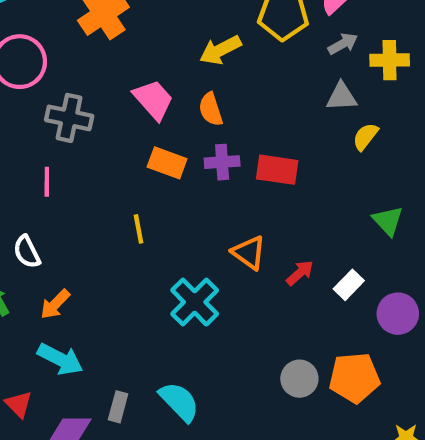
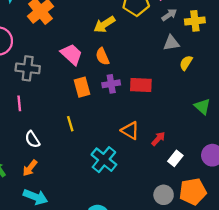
orange rectangle: (167, 163) -> (82, 87), turned 60
white semicircle: (27, 252) -> (32, 139), moved
white rectangle: (349, 285) -> (175, 158), moved

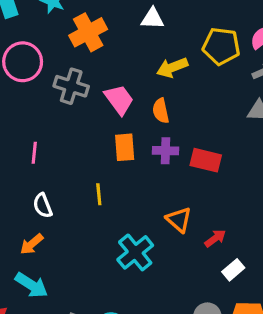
gray cross: (28, 68) -> (71, 86), moved

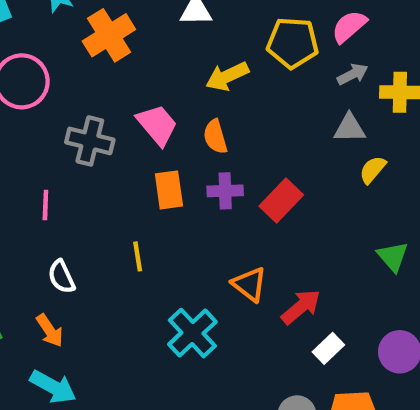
gray cross: (71, 86) -> (90, 141), moved
red rectangle: (206, 160) -> (281, 201), turned -56
red arrow: (215, 238) -> (301, 307), size x1.4
orange arrow: (32, 244) -> (50, 331), turned -80

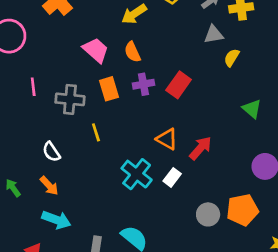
gray cross: (90, 141) -> (70, 99), moved
pink line: (45, 205) -> (33, 87), moved
white rectangle: (328, 348) -> (172, 177), moved

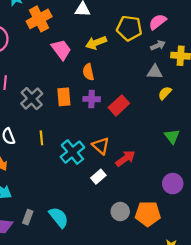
pink trapezoid: (96, 50) -> (61, 50), moved
gray cross: (70, 99) -> (32, 99), turned 30
yellow line: (96, 132) -> (41, 138), moved
cyan cross: (137, 174) -> (72, 152), moved

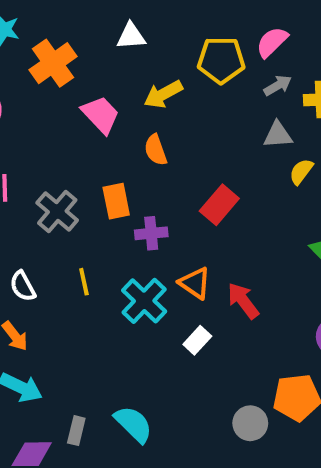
purple cross: (92, 99) -> (151, 233), moved
red arrow: (125, 158) -> (243, 301), turned -84
gray circle: (120, 212) -> (250, 423), moved

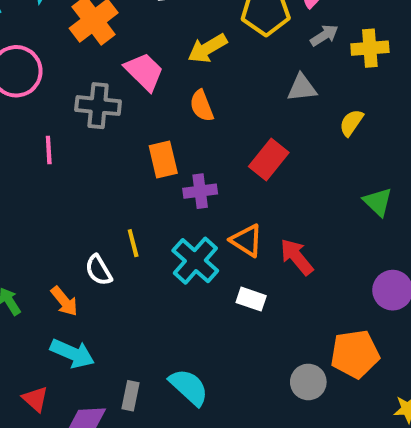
gray triangle: (278, 135) -> (302, 88), moved
gray cross: (57, 211) -> (98, 106), moved, turned -33
white semicircle: (23, 286) -> (99, 270), moved
white rectangle: (197, 340) -> (251, 299), turned 68

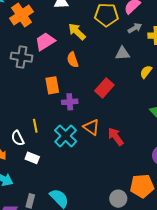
yellow arrow: (207, 48) -> (77, 32), turned 72
pink trapezoid: (144, 72) -> (45, 41), turned -80
white rectangle: (251, 299) -> (32, 158), moved

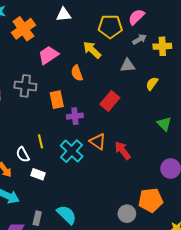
yellow arrow: (77, 32) -> (92, 50), moved
gray cross: (22, 57) -> (25, 86), moved

